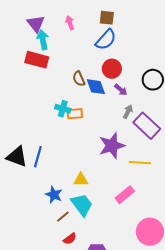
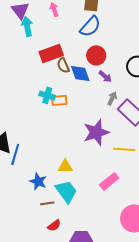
red rectangle: (37, 60) -> (51, 53), moved, turned -35
blue line: (38, 157) -> (15, 154), moved
brown line: (63, 217) -> (47, 203), turned 32

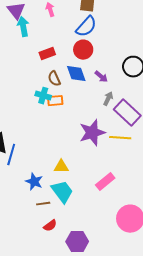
red rectangle: (51, 53) -> (47, 54), size x0.7
red circle: (96, 55) -> (83, 50), moved
brown semicircle: (63, 65) -> (54, 79), moved
yellow line: (124, 149) -> (120, 138), moved

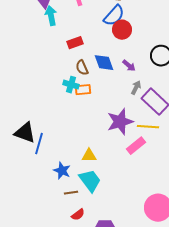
red circle: (83, 50) -> (122, 30), moved
pink rectangle: (105, 182) -> (136, 146), moved

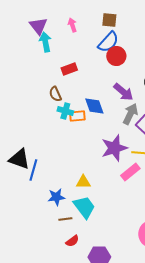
blue diamond: (104, 63) -> (94, 106), moved
purple arrow: (129, 66) -> (123, 92), size x1.5
brown semicircle: (82, 68) -> (55, 94), moved
gray arrow: (136, 88) -> (130, 114), size x1.5
blue star: (62, 171) -> (56, 197), turned -30

